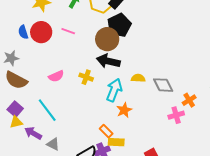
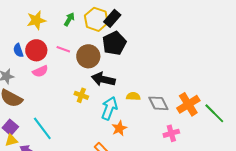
brown circle: (107, 39) -> (88, 56), moved
pink semicircle: (56, 76) -> (40, 71), moved
orange cross: (189, 100) -> (188, 104), moved, size x1.6

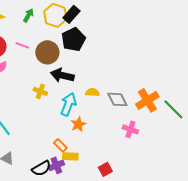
pink cross: (171, 133) -> (130, 129), turned 35

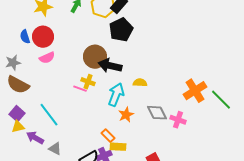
pink line: (22, 45) -> (80, 89), moved
brown circle: (47, 52) -> (95, 57), moved
gray diamond: (117, 99) -> (157, 113), moved

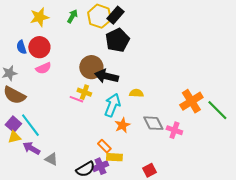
cyan line: (49, 115) -> (30, 125), moved

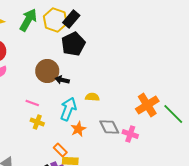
green arrow: (72, 16) -> (28, 20), size x1.6
black arrow: (106, 76) -> (62, 80), size x0.6
yellow cross: (84, 92) -> (37, 122), moved

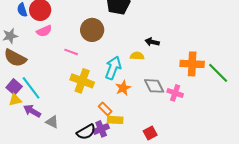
black arrow: (62, 80) -> (152, 42), moved
pink line: (32, 103) -> (71, 52), moved
orange cross: (147, 105) -> (192, 64), turned 35
yellow cross: (37, 122) -> (82, 81), size x1.6

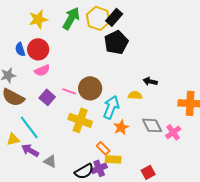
brown circle: (92, 30) -> (90, 88), moved
purple square: (14, 87) -> (47, 97), moved
pink cross: (175, 93) -> (173, 132), turned 35

